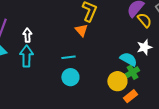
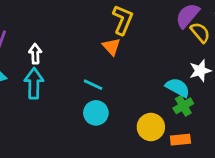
cyan line: (68, 57) -> (93, 85), turned 32
yellow circle: (117, 81) -> (151, 127), moved
orange rectangle: (130, 96) -> (180, 140), turned 32

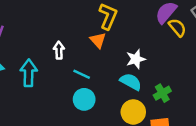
white arrow: (35, 54) -> (59, 50), moved
white star: (200, 71) -> (136, 59), moved
cyan semicircle: (178, 88) -> (131, 82), moved

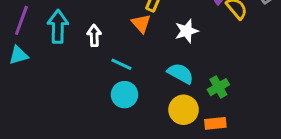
white star: (136, 59) -> (187, 31), moved
cyan arrow: (29, 73) -> (58, 26), moved

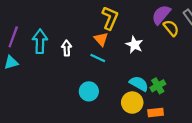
white star: (187, 31) -> (134, 45), turned -30
cyan line: (121, 64) -> (98, 58), moved
cyan semicircle: (181, 73) -> (139, 84), moved

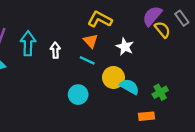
yellow L-shape: (110, 18) -> (100, 19), turned -85
green cross: (158, 86) -> (160, 92), moved
yellow circle: (132, 103) -> (113, 77), moved

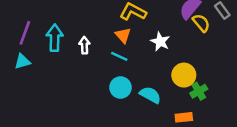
yellow circle: (113, 77) -> (184, 75), moved
cyan semicircle: (129, 87) -> (150, 95), moved
cyan circle: (78, 95) -> (120, 87), moved

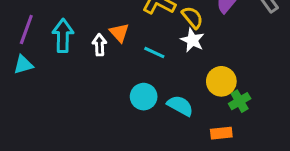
yellow semicircle: (201, 23) -> (192, 17), moved
orange triangle: (123, 35) -> (119, 33), moved
cyan line: (119, 56) -> (154, 52), moved

